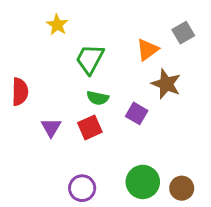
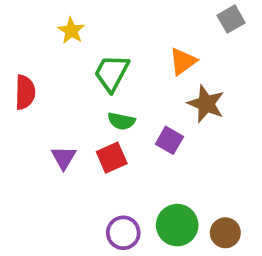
gray square: (183, 33) -> (231, 19), moved
red semicircle: (20, 92) -> (25, 92), moved
purple circle: (82, 188) -> (123, 233), moved

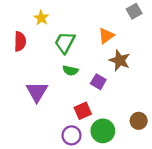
red semicircle: (25, 92) -> (20, 41), moved
purple triangle: (64, 158) -> (37, 92), size x1.5
red square: (112, 158) -> (83, 111), moved
brown circle: (225, 233) -> (139, 121), moved

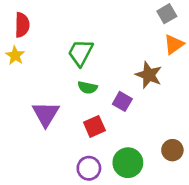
yellow star: (41, 18) -> (15, 55), moved
orange triangle: (106, 36) -> (174, 44), moved
red semicircle: (20, 41) -> (22, 25), moved
red square: (83, 111) -> (94, 126), moved

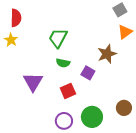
brown star: (149, 75) -> (107, 54), turned 30

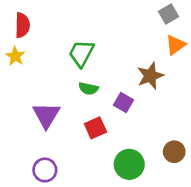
purple circle: (64, 121) -> (45, 170), moved

